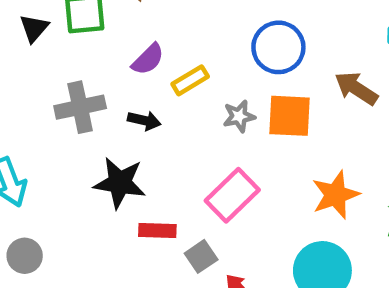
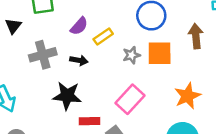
black triangle: (34, 28) -> (13, 26), moved
brown arrow: (356, 88) -> (196, 36), turned 55

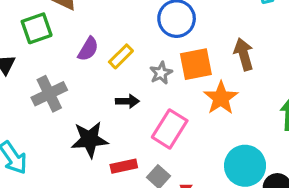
brown arrow: (196, 36) -> (244, 54), moved
black arrow: (79, 60) -> (127, 101), moved
orange star: (187, 96) -> (221, 98), moved

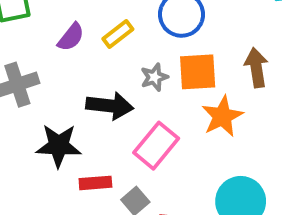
yellow rectangle: (121, 56) -> (118, 34), moved
black arrow: (127, 101) -> (110, 106), size x1.6

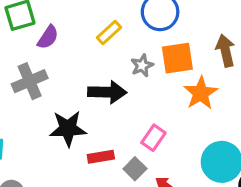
purple semicircle: (71, 37) -> (48, 37), moved
pink rectangle: (156, 146) -> (153, 138), moved, size x0.7

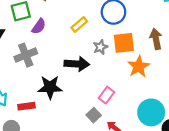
red rectangle: (101, 157) -> (26, 106), moved

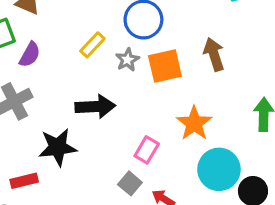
gray star: (100, 47) -> (127, 60), moved
orange star: (139, 66) -> (194, 123), moved

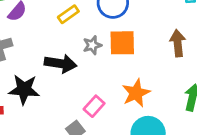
brown arrow: (214, 54) -> (178, 43), moved
gray star: (127, 60) -> (92, 45), moved

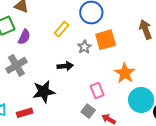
black arrow: (61, 64) -> (65, 66), size x0.7
pink rectangle: (94, 106) -> (97, 91), turned -49

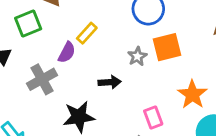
yellow rectangle: (61, 29) -> (87, 33), moved
purple semicircle: (24, 37) -> (67, 52), moved

